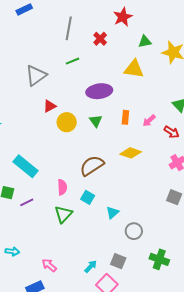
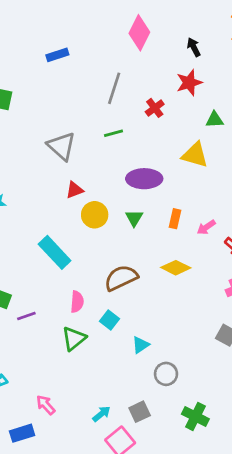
gray triangle: (36, 75) -> (62, 146), turned -50
cyan rectangle: (26, 166) -> (55, 252), moved
gray square: (118, 261) -> (140, 412), turned 35

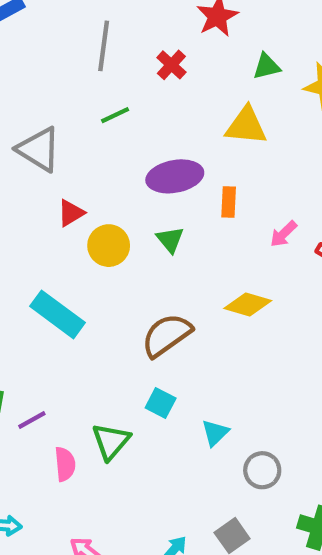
orange rectangle: (175, 219) -> (229, 202), moved
pink semicircle: (77, 302) -> (65, 464), moved

